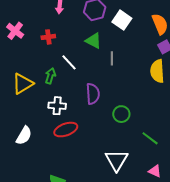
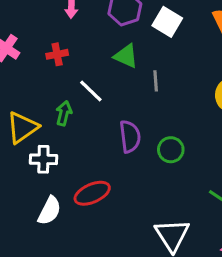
white cross: (57, 106) -> (43, 159), moved
green circle: (121, 114) -> (171, 150), moved
white semicircle: (24, 136) -> (49, 211), moved

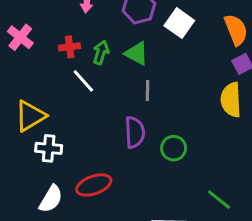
gray line: (156, 81) -> (148, 90), moved
white line: (91, 91) -> (83, 81), moved
green arrow: (64, 113) -> (101, 52), moved

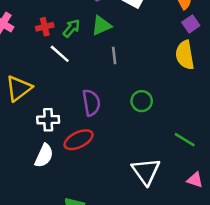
green arrow: (101, 52) -> (71, 28), turned 30
green triangle: (137, 53) -> (101, 26), turned -45
purple semicircle: (135, 132) -> (91, 103), moved
white cross: (49, 148) -> (48, 120), moved

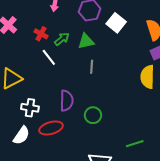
red cross: (45, 27) -> (41, 34), turned 32
green circle: (142, 101) -> (93, 115), moved
green line: (185, 140) -> (135, 144), turned -60

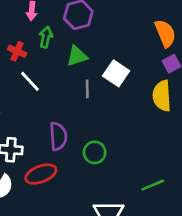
white square: (116, 23) -> (116, 73), moved
green arrow: (62, 39) -> (46, 37), moved, turned -35

